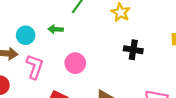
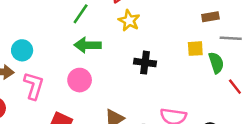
green arrow: (56, 29) -> (88, 45), moved, size x1.5

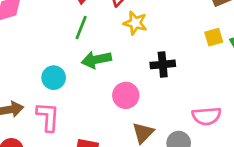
cyan circle: (22, 50) -> (54, 78), moved
pink circle: (80, 80) -> (126, 95), moved

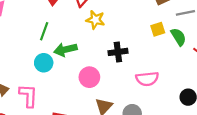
green line: (81, 27) -> (44, 31), moved
cyan circle: (54, 78) -> (44, 63), moved
pink semicircle: (207, 116) -> (147, 79), moved

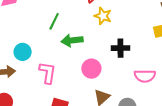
cyan circle: (44, 63) -> (23, 52), moved
pink L-shape: (28, 96) -> (48, 73), moved

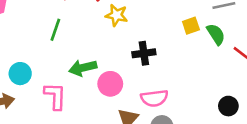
green arrow: (72, 40) -> (83, 68), moved
pink semicircle: (145, 76) -> (154, 98), moved

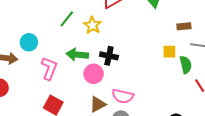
yellow star: (116, 15) -> (92, 25), moved
black cross: (144, 53) -> (109, 56), moved

